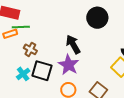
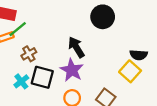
green line: (21, 27) -> (18, 29), turned -36
brown cross: (30, 49) -> (29, 54), turned 32

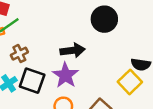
black arrow: (76, 47) -> (73, 50), turned 110

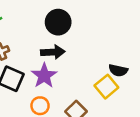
black circle: (104, 19) -> (58, 22), moved

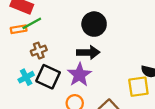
yellow square: (106, 87) -> (138, 87), turned 30

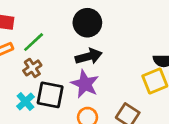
green line: (32, 23) -> (34, 42), moved

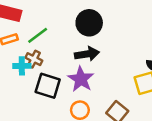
brown cross: (32, 68) -> (34, 59), turned -35
cyan cross: (25, 102) -> (22, 66), moved, turned 35

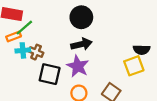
green line: (38, 35) -> (24, 28), moved
cyan cross: (22, 66) -> (23, 50), moved

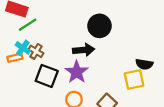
black circle: (81, 17) -> (99, 26), moved
orange rectangle: (14, 36) -> (15, 58), moved
cyan cross: (23, 50) -> (23, 48), turned 32

